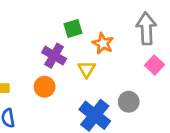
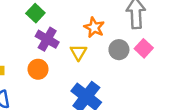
green square: (73, 28) -> (35, 13), moved, turned -30
gray circle: (129, 102) -> (119, 50), moved

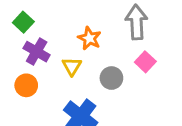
gray circle: (119, 50) -> (111, 78), moved

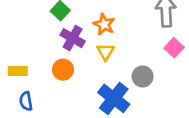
orange star: (89, 38) -> (104, 24), moved
gray circle: (111, 78) -> (143, 76), moved

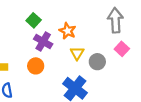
yellow triangle: (106, 52) -> (77, 53), moved
gray circle: (143, 76) -> (97, 62), moved

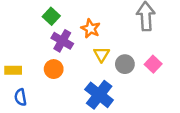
pink square: (122, 49) -> (153, 64), moved

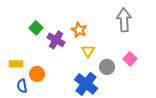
green square: (51, 16) -> (36, 28), moved
gray circle: (125, 64) -> (107, 67), moved
orange circle: (54, 69) -> (37, 74), moved

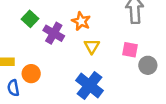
pink square: (130, 59) -> (130, 50), moved, turned -32
gray circle: (107, 67) -> (148, 65), moved

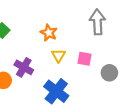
purple cross: (54, 33) -> (24, 67), moved
pink square: (130, 50) -> (84, 59), moved

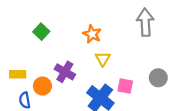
pink square: (84, 59) -> (125, 86), moved

